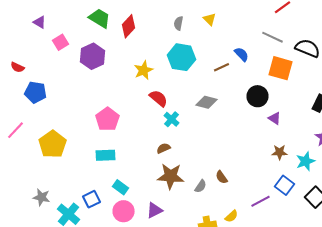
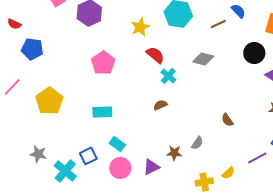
pink pentagon: (108, 119) -> (103, 63), moved
brown star: (170, 176) -> (174, 153), moved, size x0.6
brown semicircle: (222, 177) -> (227, 120), moved

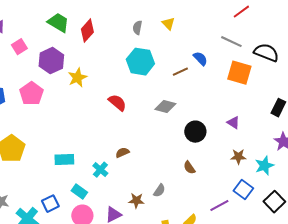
yellow star: (140, 27) -> (77, 78), moved
black circle: (254, 53) -> (195, 132), moved
pink pentagon: (103, 63) -> (31, 94), moved
cyan cross: (168, 76) -> (100, 170), moved

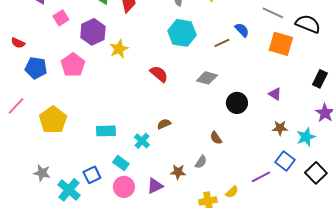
brown semicircle: (189, 168) -> (216, 138), moved

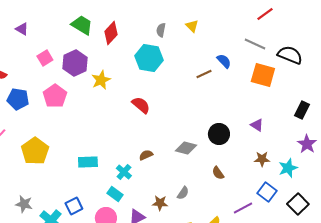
pink square: (61, 18) -> (45, 58), moved
cyan hexagon: (182, 33) -> (149, 58), moved
gray diamond: (207, 78) -> (186, 148), moved
brown semicircle: (216, 138) -> (218, 173), moved
cyan rectangle: (121, 163) -> (115, 194), moved

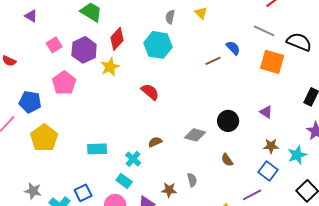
red diamond: (111, 33) -> (117, 39), moved
blue pentagon: (18, 99) -> (30, 102), moved
blue square: (267, 192) -> (268, 171), moved
gray semicircle: (183, 193) -> (192, 180), turned -48

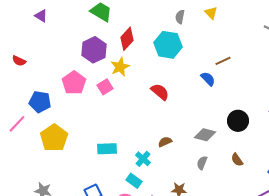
pink square: (54, 45) -> (105, 87), moved
blue semicircle: (233, 48) -> (208, 79), moved
gray semicircle: (192, 180) -> (202, 163), moved, turned -144

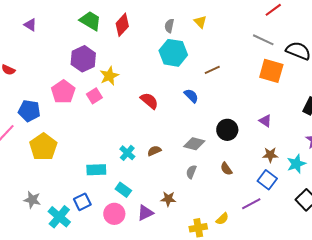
red diamond: (127, 39) -> (122, 25), moved
cyan hexagon: (168, 45) -> (173, 53), moved
blue semicircle: (208, 79) -> (191, 96), moved
cyan rectangle: (107, 149) -> (96, 170), moved
cyan cross: (143, 159) -> (127, 153), moved

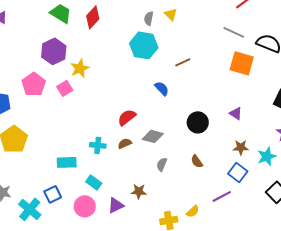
gray semicircle: (169, 26) -> (149, 18), moved
red semicircle: (149, 101) -> (127, 117), moved, turned -78
gray diamond: (194, 144) -> (153, 136), moved
cyan cross: (127, 153) -> (98, 145), turned -35

